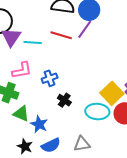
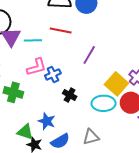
purple line: (85, 29) -> (89, 55), moved
pink L-shape: (22, 70) -> (36, 67), moved
green triangle: (21, 114) -> (25, 132), moved

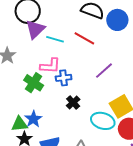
green cross: (13, 92) -> (34, 83), moved
blue star: (47, 121) -> (33, 119), moved
green triangle: (25, 132) -> (20, 124), turned -42

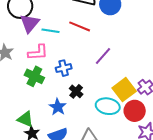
pink L-shape: (50, 66) -> (38, 52), moved
blue star: (33, 119) -> (58, 107), moved
green triangle: (20, 124) -> (25, 119), turned 36

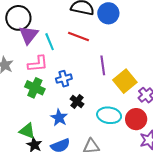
cyan line: (51, 31) -> (50, 42), turned 60
purple line: (103, 56) -> (103, 65), turned -48
yellow square: (124, 90) -> (125, 81), moved

